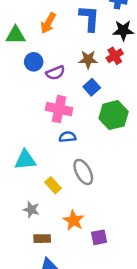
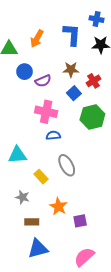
red cross: (115, 56) -> (93, 81), moved

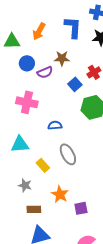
brown star: (71, 70) -> (62, 58), moved
pink cross: (46, 112) -> (27, 102), moved

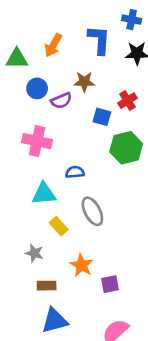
blue square: (75, 84) -> (102, 117), turned -32
cyan triangle: (20, 144) -> (44, 194), moved

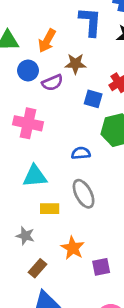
orange arrow: (53, 45) -> (47, 41), moved
blue semicircle: (75, 172) -> (81, 153), moved
yellow rectangle: (59, 226) -> (50, 209), turned -48
brown rectangle: (47, 286) -> (37, 268), turned -48

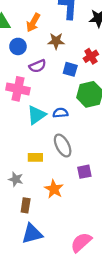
purple semicircle: (52, 83) -> (38, 66), moved
cyan triangle: (35, 176) -> (36, 115), moved, turned -30
purple square: (101, 267) -> (84, 172), moved
brown rectangle: (37, 268) -> (26, 205), turned -32

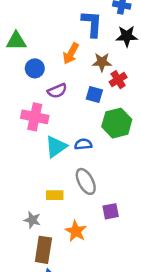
orange arrow: (33, 23) -> (71, 53), moved
brown star: (56, 41) -> (102, 62), moved
brown rectangle: (26, 205) -> (43, 250), size x1.5

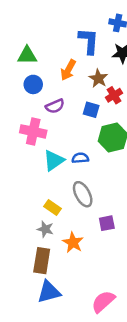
green triangle: (16, 41) -> (27, 55), moved
brown star: (102, 62) -> (98, 78), turned 30
yellow rectangle: (55, 195) -> (52, 207), turned 35
gray star: (32, 220) -> (45, 229), moved

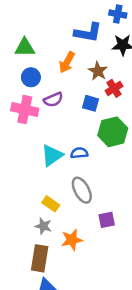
blue L-shape: (89, 41) -> (88, 33), turned 96
pink cross: (33, 131) -> (25, 110), moved
orange star: (73, 242) -> (72, 240), turned 30

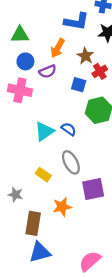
purple semicircle: (53, 100) -> (48, 71), moved
blue semicircle: (79, 153) -> (69, 129), turned 40
purple square: (107, 220) -> (93, 189), size x1.5
gray star: (43, 226) -> (15, 195), moved

